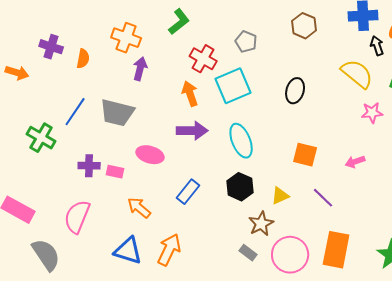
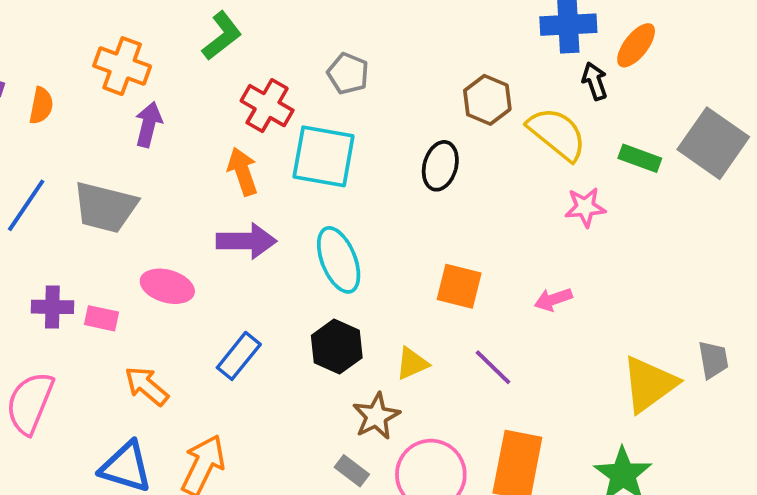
brown hexagon: (304, 26) -> (487, 100), moved
cyan square: (233, 86) -> (324, 156), turned 33

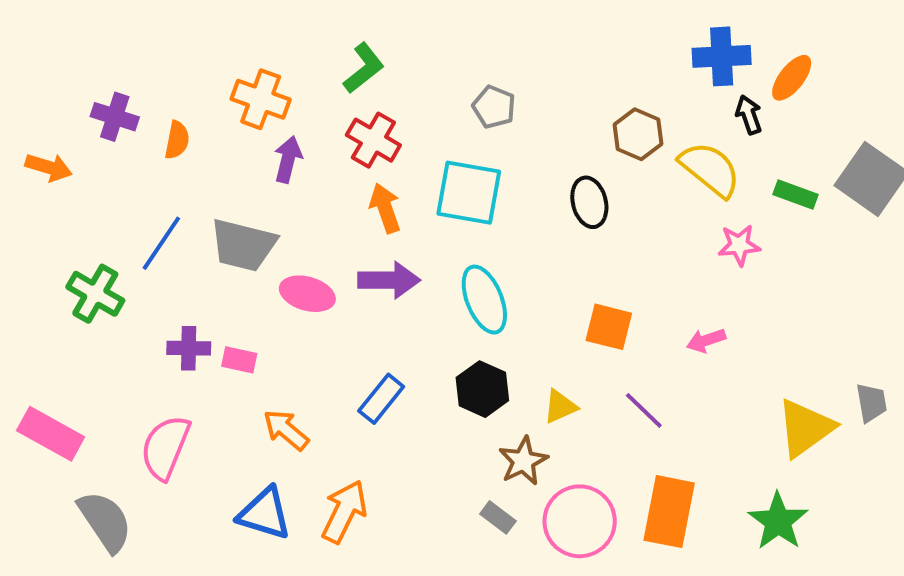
red cross: (267, 106) -> (373, 140), moved
black ellipse: (440, 166) -> (589, 202), turned -30
pink ellipse: (167, 286) -> (307, 294), moved

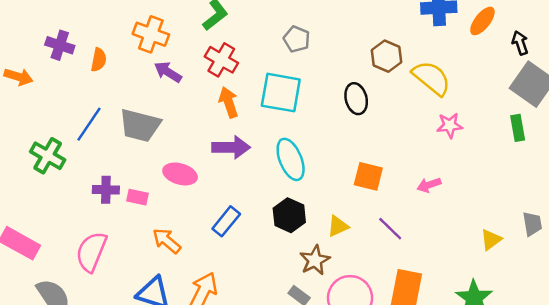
black arrow: (749, 115) -> (520, 43), moved
purple arrow: (288, 160) -> (168, 72), turned -72
green rectangle: (796, 195) -> (518, 128), moved, turned 60
pink ellipse: (307, 294) -> (180, 174), moved
yellow triangle: (805, 428) -> (491, 240), size x0.6

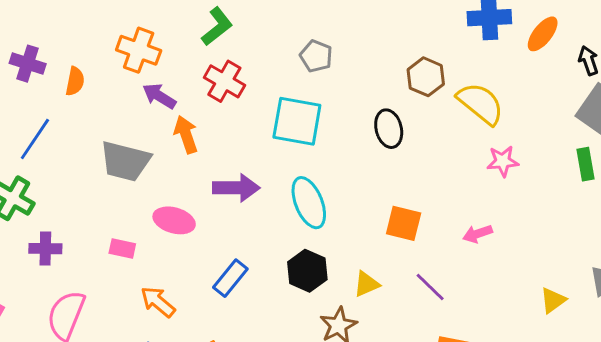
orange arrow: (229, 102) -> (186, 135), moved
blue line: (89, 124) -> (35, 139), moved
purple cross: (106, 190) -> (45, 249), moved

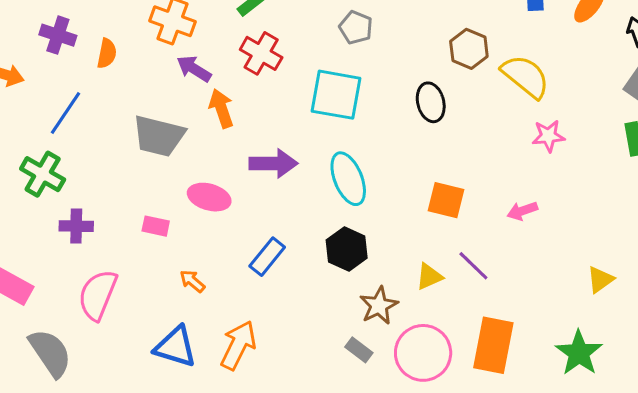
yellow triangle: (367, 284) -> (429, 277), moved
orange arrow: (158, 302) -> (192, 281), size x0.7

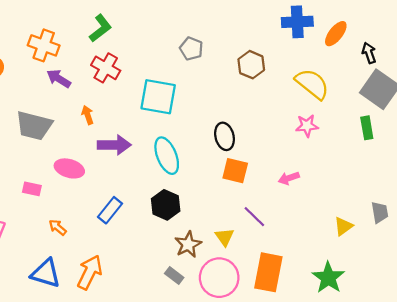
gray pentagon: (356, 27) -> (191, 49), moved
yellow semicircle: (525, 76) -> (312, 84), moved
black ellipse: (431, 102) -> (225, 136), moved
orange arrow: (221, 108) -> (88, 115), moved, size x0.7
yellow triangle: (429, 277) -> (225, 237), moved, turned -42

